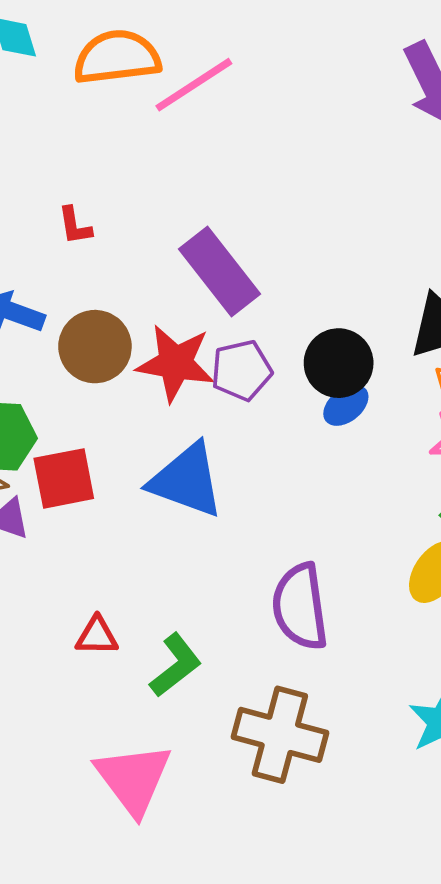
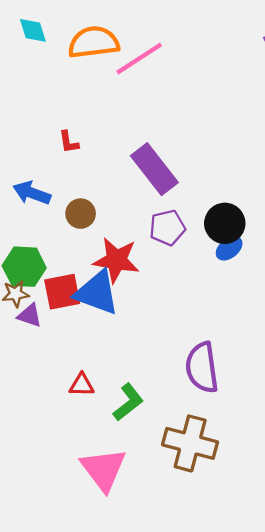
brown circle: (95, 347) -> (81, 214), size x0.7
red star: (176, 363) -> (116, 260), moved
blue triangle: (187, 480) -> (97, 293), moved

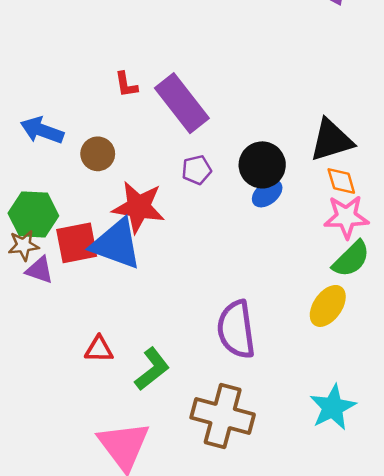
red L-shape: (69, 142) -> (126, 85), moved
purple pentagon: (167, 228) -> (197, 170), size x0.7

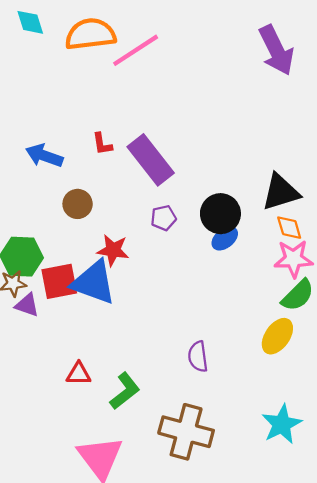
blue arrow: (42, 130) -> (44, 156), moved
red star: (139, 207) -> (113, 250), size x0.7
purple semicircle: (236, 329) -> (198, 357), size x0.6

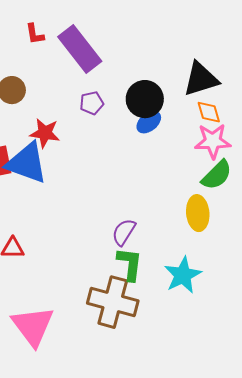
yellow ellipse: (277, 336) -> (198, 213), turned -40
purple semicircle: (198, 357) -> (124, 232), turned 40
green L-shape: (125, 391) -> (130, 264), moved, turned -45
cyan star: (282, 424) -> (183, 275), moved

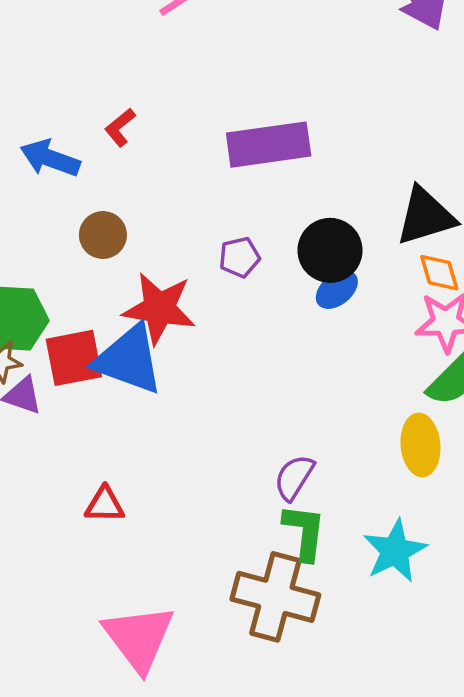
red L-shape: (35, 34) -> (120, 127), moved, turned 60
purple rectangle: (80, 49) -> (269, 145), moved, turned -60
red star: (45, 133) -> (159, 308), size x1.4

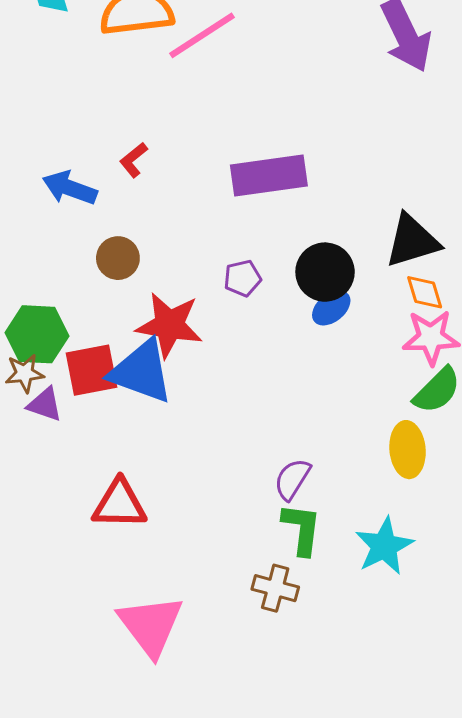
red triangle: (105, 505) -> (119, 504), size x1.5
brown cross: (275, 597) -> (275, 588), size x0.6

